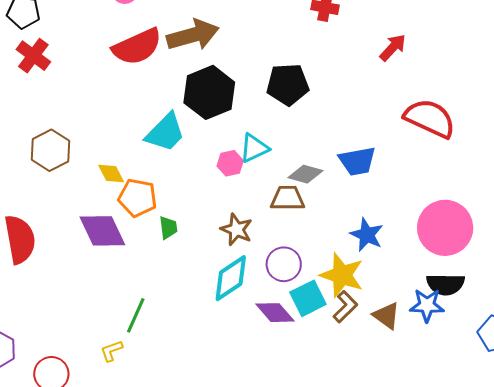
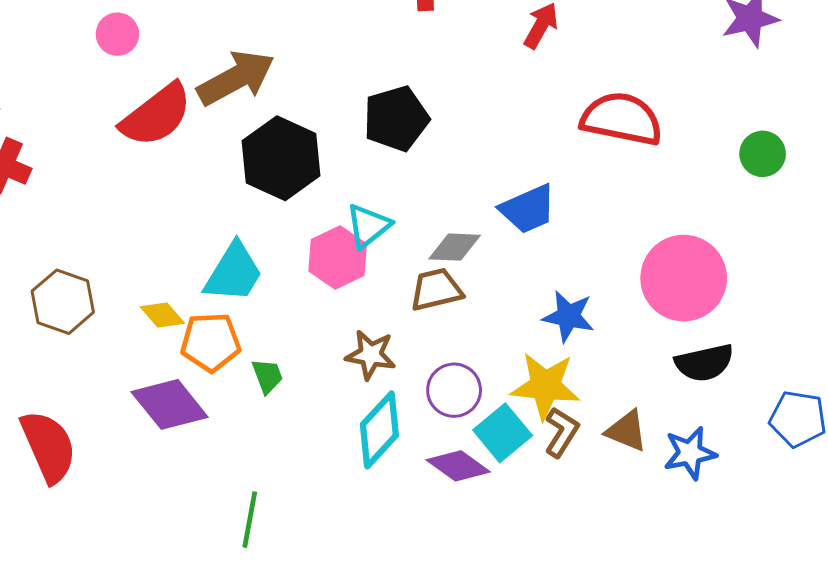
cyan trapezoid: (165, 133) -> (234, 273), moved
pink hexagon: (230, 163) -> (338, 257), size x1.5
blue star: (427, 305) -> (690, 453), moved

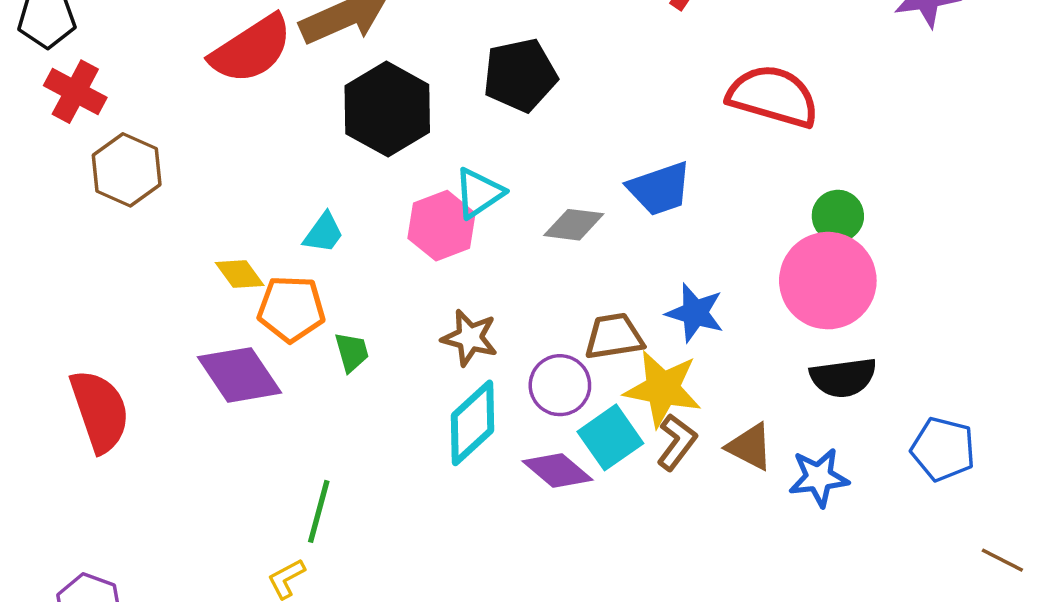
green circle: (763, 154) -> (838, 216), moved
cyan trapezoid: (234, 273) -> (324, 233), size x0.6
brown trapezoid: (436, 290) -> (614, 336), moved
brown hexagon: (63, 302) -> (127, 170), moved

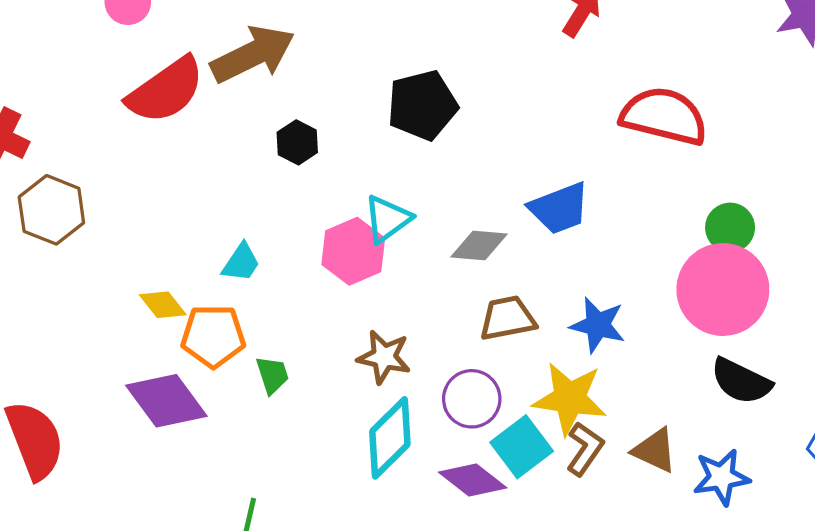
black hexagon: (387, 109) -> (297, 142), size x0.5
brown trapezoid: (614, 336) -> (507, 318), moved
black semicircle: (843, 378) -> (741, 381), turned 36

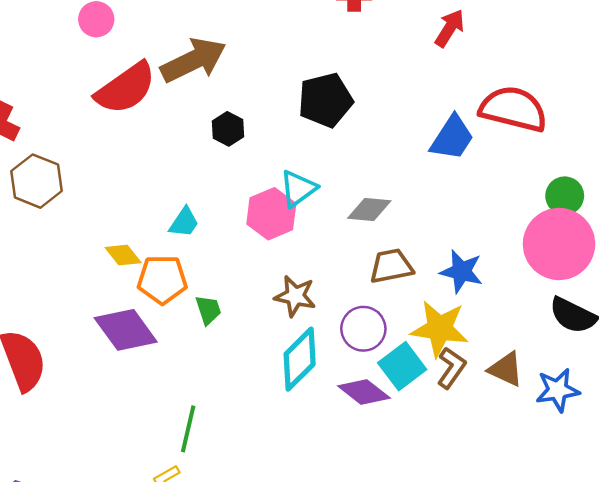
blue trapezoid: (559, 208) -> (452, 138), moved, turned -36

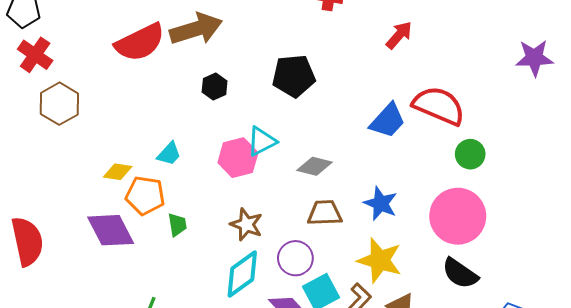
green circle: (565, 196) -> (470, 154), moved
yellow diamond: (123, 255) -> (118, 172), turned -52
blue star: (461, 271) -> (380, 203), moved
yellow star: (440, 329) -> (380, 260), moved

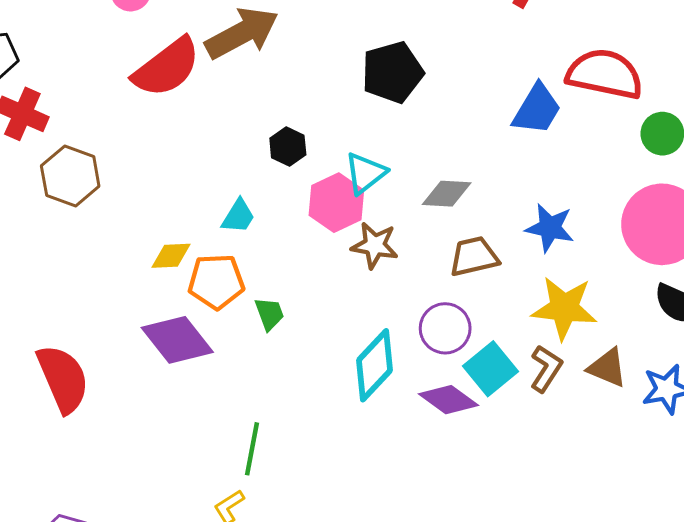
black hexagon: (215, 86) -> (288, 146), moved
brown star: (246, 225) -> (375, 245), moved

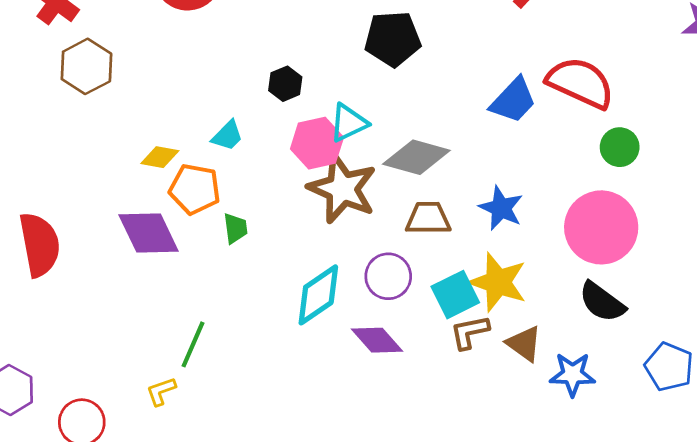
gray diamond: (447, 194) -> (416, 157), size x1.4
brown star: (375, 245) -> (342, 189), size x1.6
cyan square: (490, 369) -> (455, 295), moved
brown L-shape: (546, 369) -> (470, 332), turned -147

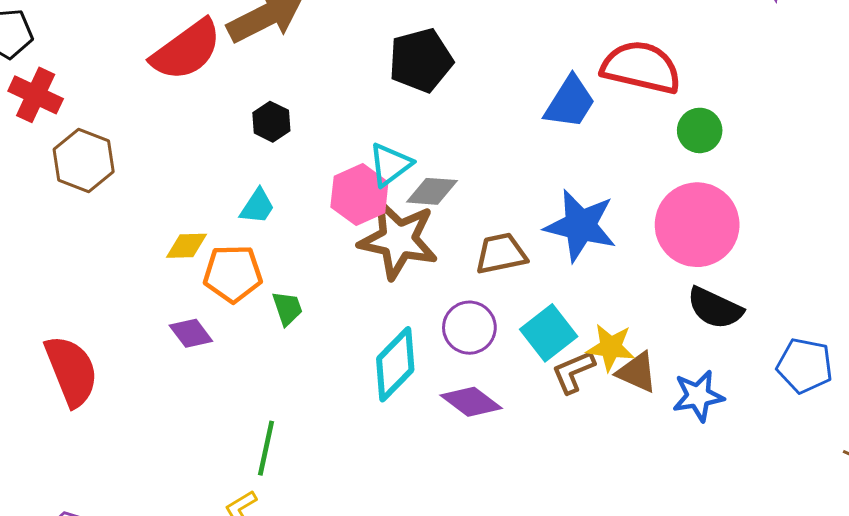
black hexagon: (285, 84) -> (271, 122), moved
gray diamond: (416, 157) -> (432, 191), moved, size x0.7
blue star: (501, 208) -> (580, 226), size x1.4
purple diamond: (149, 233) -> (191, 333), size x0.6
yellow star: (498, 282) -> (611, 347), moved, size x0.7

